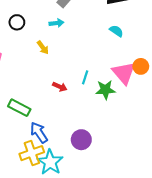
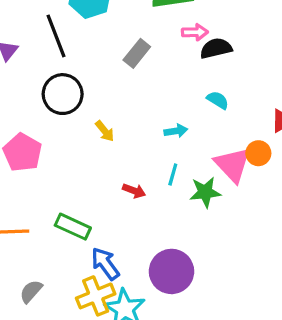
black circle: (17, 22) -> (63, 94), size x1.6
cyan arrow: (56, 23) -> (176, 131), moved
purple circle: (81, 140) -> (172, 271), size x1.4

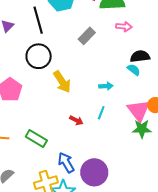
black semicircle: (216, 48) -> (140, 56), moved
yellow arrow: (105, 131) -> (62, 82), size x1.6
green star: (205, 192) -> (142, 129), moved
blue arrow: (105, 264) -> (66, 163), moved

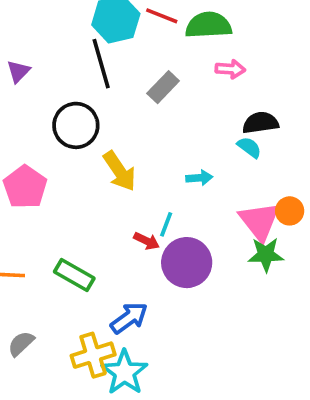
black line: (38, 20) -> (101, 64), moved
cyan line: (101, 113) -> (166, 224), moved
blue arrow: (66, 163) -> (129, 318), turned 85
purple circle: (94, 172) -> (187, 263), moved

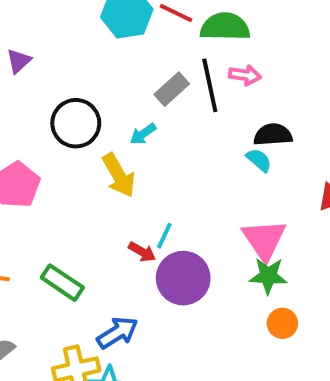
black line: (101, 64) -> (210, 85), moved
cyan arrow: (199, 178) -> (143, 134), moved, turned 145
orange circle: (290, 211) -> (282, 323), moved

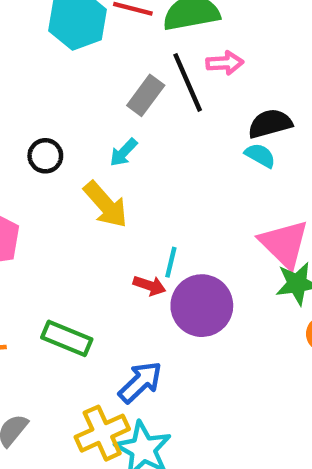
black circle: (76, 123) -> (45, 156), size x0.6

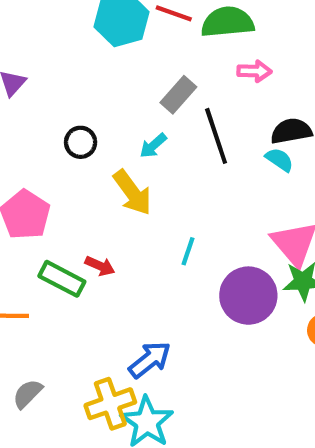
black line: (188, 82) -> (216, 136), moved
red arrow: (149, 286) -> (100, 266), moved
purple circle: (202, 306) -> (248, 296), moved
green rectangle: (67, 338) -> (62, 279), moved

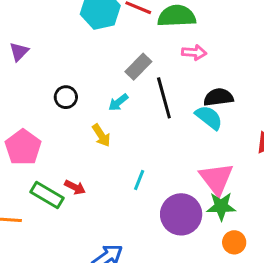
cyan semicircle: (279, 160) -> (209, 117), size x1.4
yellow arrow: (132, 193) -> (101, 135), size x0.7

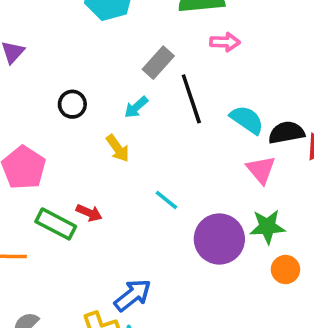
black semicircle: (218, 97) -> (286, 133), moved
pink triangle: (216, 179) -> (261, 170), moved, size x0.7
cyan line: (139, 180) -> (166, 200), turned -70

